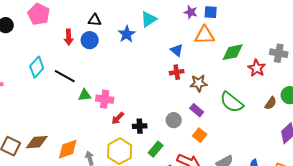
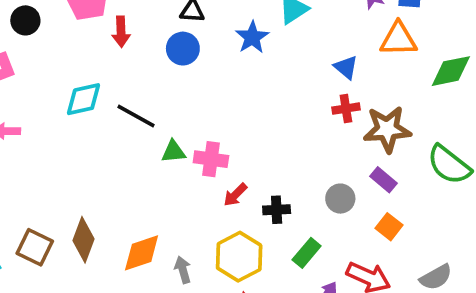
red arrow: (69, 37) -> (121, 32), moved
cyan diamond: (37, 67) -> (84, 99), turned 35
brown star: (199, 83) -> (387, 129), size x1.4
brown diamond: (37, 142) -> (84, 240), turned -65

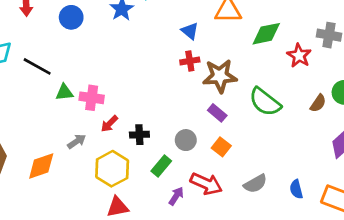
gray circle: (340, 199) -> (186, 140), moved
gray arrow: (183, 270) -> (77, 141), moved, turned 72

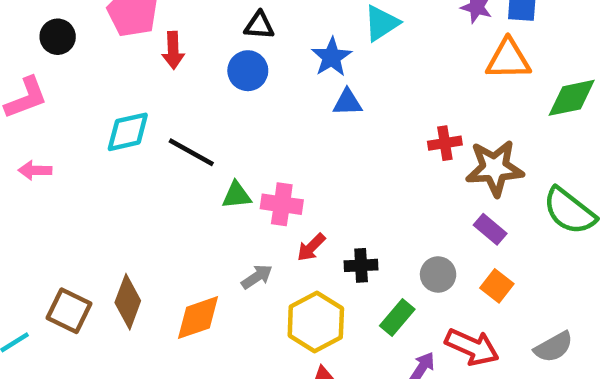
blue triangle: (190, 31) -> (347, 102), moved, turned -42

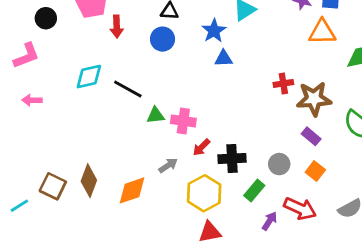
black cross: (361, 265) -> (232, 158), size x1.4

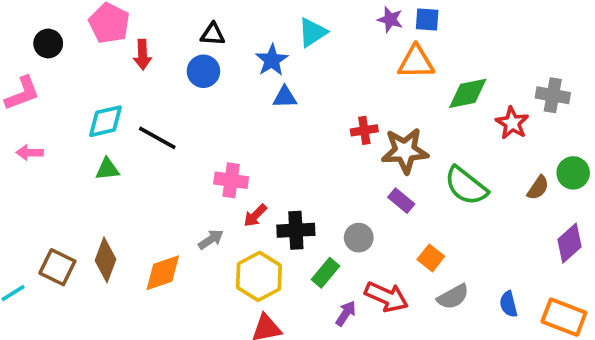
green triangle: (156, 115) -> (107, 169), moved
orange square: (315, 171) -> (431, 258), moved

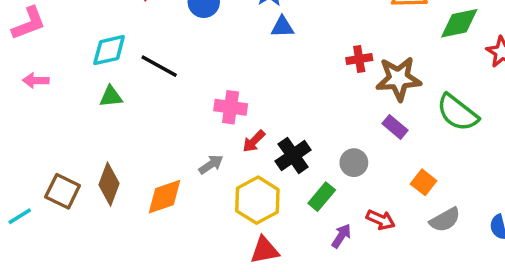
black cross: (296, 230) -> (293, 155), turned -32
red arrow: (386, 297) -> (381, 220), size x0.7

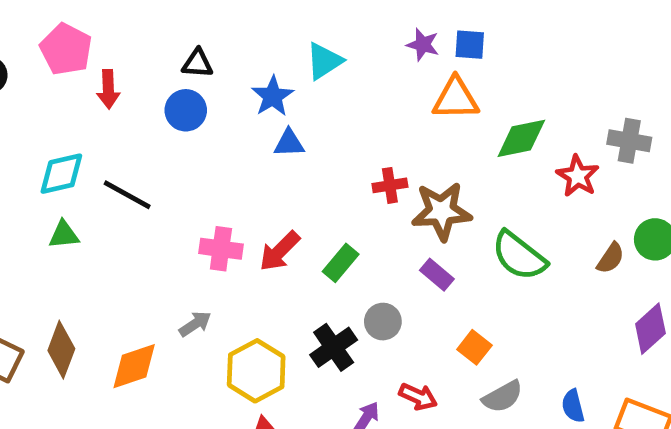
red arrow: (254, 141) -> (280, 251), moved, size x1.4
black cross: (293, 155) -> (334, 347), moved
green rectangle: (322, 197) -> (341, 263), moved

